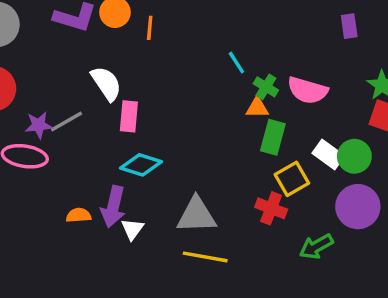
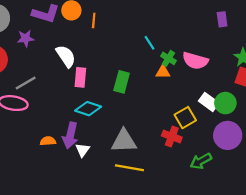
gray line: (66, 122) -> (26, 83), moved
purple star: (39, 125) -> (26, 38), moved
green rectangle: (273, 137) -> (122, 82), moved

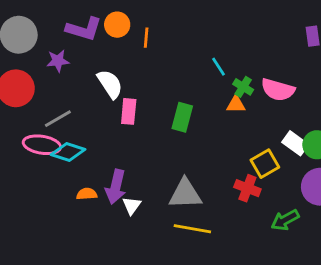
cyan diamond: (88, 109) -> (68, 152), moved

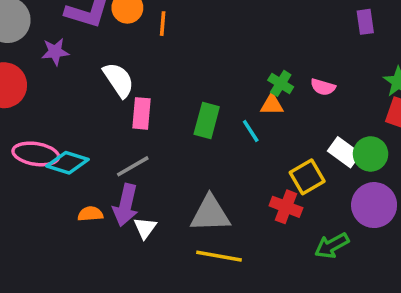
cyan line: (218, 67) -> (251, 131), moved
pink semicircle: (278, 90) -> (323, 87), size x0.6
gray line: (58, 119) -> (133, 166), moved

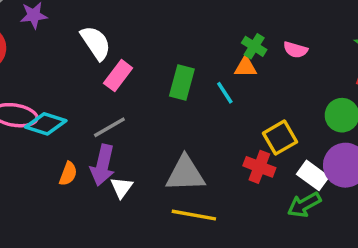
pink rectangle: (141, 113) -> (118, 76), turned 32
white rectangle: (344, 152) -> (313, 175), moved
orange semicircle: (90, 214) -> (68, 174), turned 115

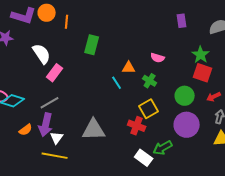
green cross: (254, 46) -> (150, 81), moved
green rectangle: (182, 82) -> (92, 45), moved
orange semicircle: (68, 174) -> (26, 130), turned 32
white rectangle: (313, 175) -> (144, 158), moved
yellow line: (194, 215) -> (55, 156), moved

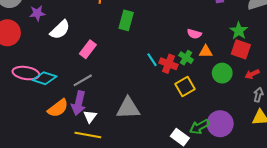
white semicircle: (42, 54) -> (60, 30), moved, turned 80
orange triangle: (129, 68) -> (206, 51), moved
purple circle: (187, 125) -> (220, 124), moved
red cross: (137, 126) -> (168, 64), moved
orange semicircle: (26, 130) -> (58, 108), size x1.5

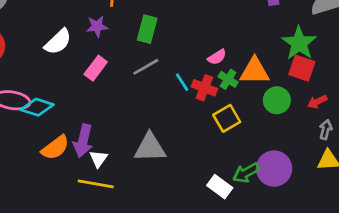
purple star: (37, 13) -> (97, 26), moved
green star: (239, 31) -> (299, 43), size x1.4
pink semicircle: (194, 34) -> (217, 57), moved, turned -48
orange triangle: (206, 51) -> (255, 71), size x1.6
gray line: (83, 80) -> (146, 67), moved

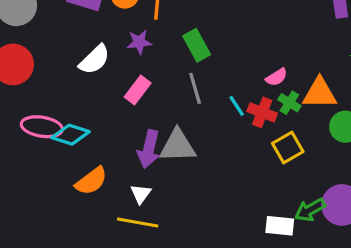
green rectangle: (147, 29) -> (197, 45), turned -44
gray line: (146, 67) -> (195, 88), turned -76
purple arrow: (83, 141) -> (149, 149), moved
gray triangle: (150, 148) -> (178, 146), moved
white rectangle: (220, 187) -> (280, 226), turned -30

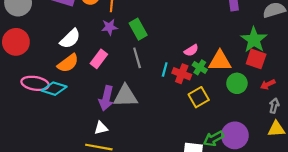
purple star: (139, 42) -> (109, 27), moved
cyan line: (237, 106) -> (165, 70), turned 48
orange semicircle: (91, 181) -> (68, 63), moved
white triangle: (141, 194) -> (101, 128), turned 40

